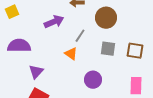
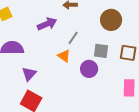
brown circle: (106, 18) -> (111, 20), moved
purple circle: (93, 80) -> (89, 69), moved

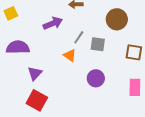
gray square: (101, 51) -> (98, 44), moved
purple circle: (89, 69) -> (96, 78), moved

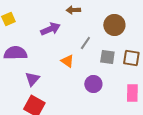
gray line: (79, 37) -> (85, 43), moved
gray square: (98, 44) -> (107, 57), moved

